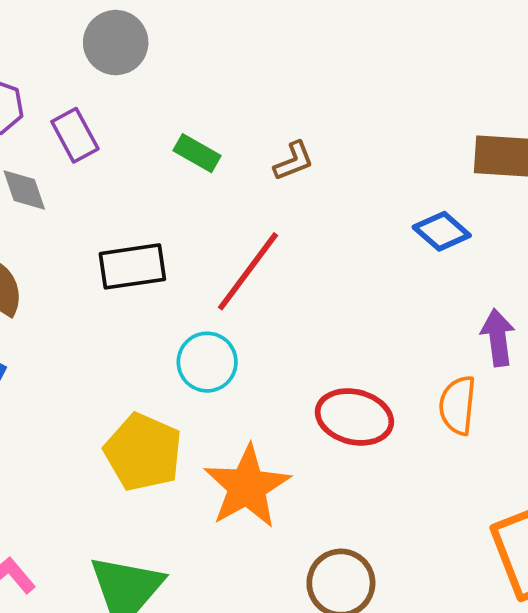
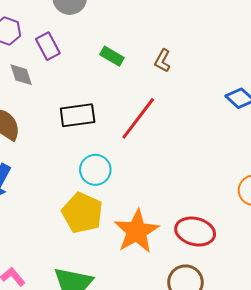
brown L-shape: (294, 161) -> (163, 61), turned 140
cyan circle: (207, 362) -> (95, 170), moved
red ellipse: (354, 417) -> (195, 231), moved

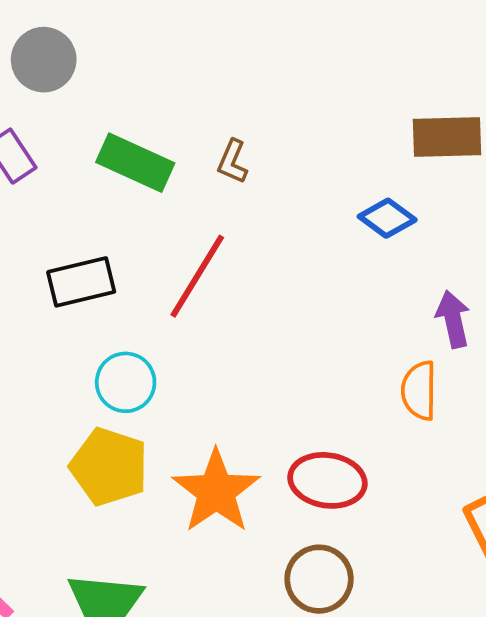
green rectangle: (112, 56) -> (135, 163), size x1.6

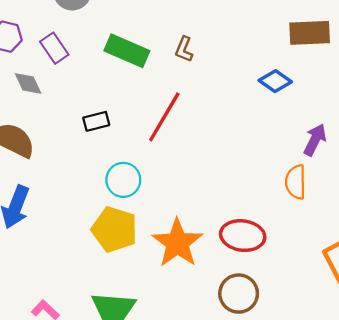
black rectangle: (81, 282) -> (96, 121), size x0.7
purple arrow: (453, 319) -> (315, 140), turned 40

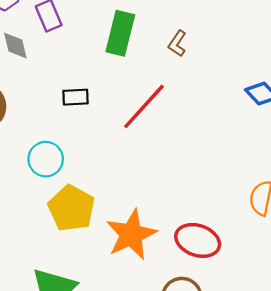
green rectangle: (127, 51) -> (120, 33), turned 69
cyan circle: (123, 180) -> (46, 159), moved

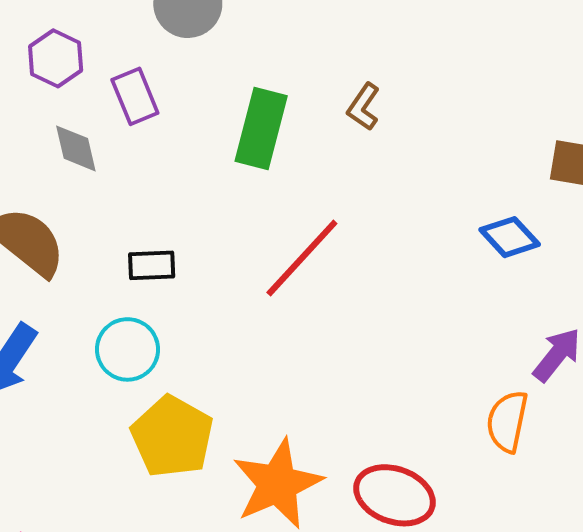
brown L-shape: (177, 43) -> (364, 107), moved
black rectangle: (75, 97) -> (152, 265), moved

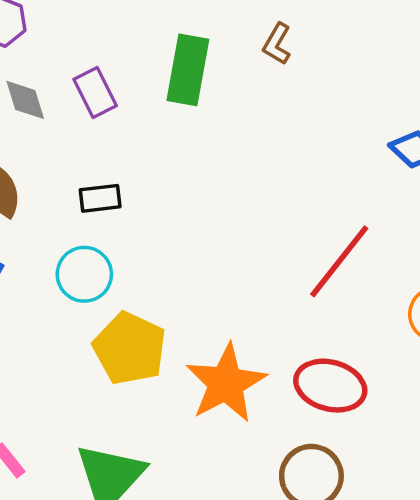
purple rectangle: (135, 96) -> (95, 92), moved
red line: (302, 258) -> (339, 261), moved

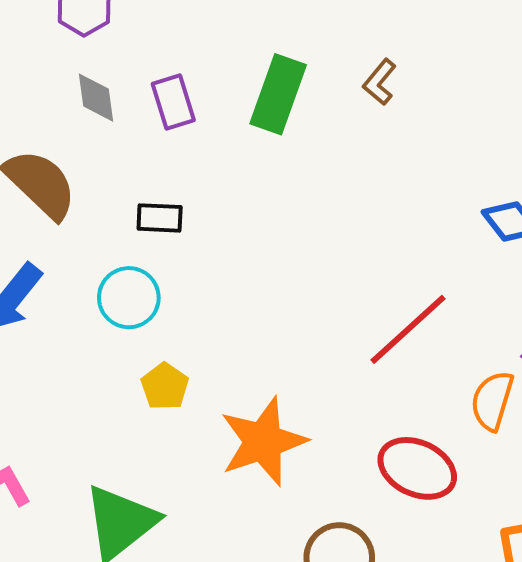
yellow pentagon: (130, 348) -> (165, 386), size x0.6
red ellipse: (330, 386) -> (417, 468), moved

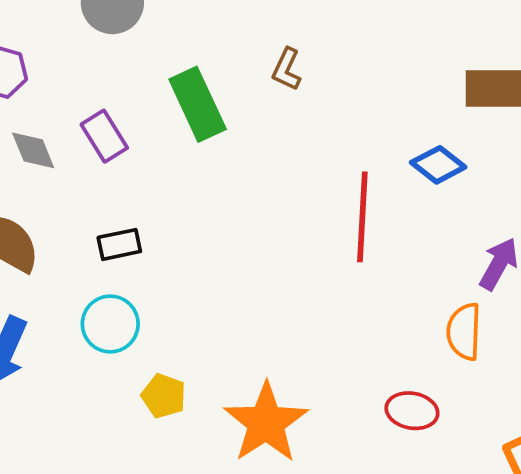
green rectangle: (278, 94) -> (198, 104), turned -30
red line: (408, 329) -> (362, 217), moved, turned -30
red ellipse: (417, 468) -> (412, 411), size x0.7

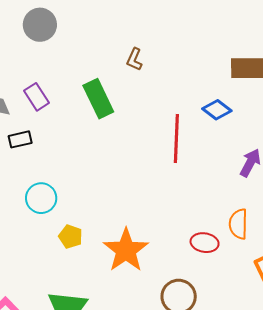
green rectangle: (198, 104) -> (98, 99), moved
black rectangle: (119, 244) -> (20, 139), moved
orange semicircle: (464, 332) -> (238, 224), moved

